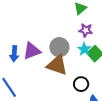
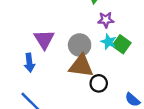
purple triangle: (32, 51) -> (44, 39), moved, turned -30
black circle: (81, 84) -> (99, 83), moved

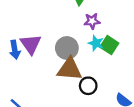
blue arrow: (29, 63) -> (15, 50), moved

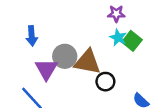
purple triangle: (31, 44) -> (46, 69), moved
gray circle: (67, 48) -> (65, 56), moved

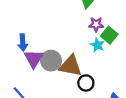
green square: (132, 41) -> (109, 35), moved
purple triangle: (46, 69) -> (34, 59), moved

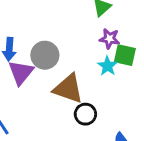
green square: (109, 35) -> (125, 55), turned -35
gray circle: (51, 61) -> (45, 55), moved

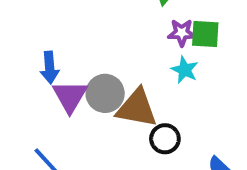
gray circle: (45, 55) -> (105, 93), moved
green square: (125, 55) -> (205, 34), moved

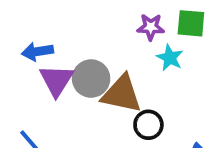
purple star: (182, 33) -> (151, 27), moved
blue arrow: (50, 67) -> (37, 52), turned 84

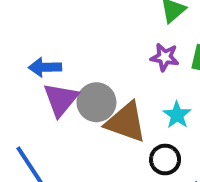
cyan star: (170, 58) -> (177, 115), moved
black circle: (148, 125) -> (165, 160), moved

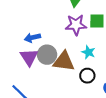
purple star: (165, 57) -> (76, 25), size x1.5
blue arrow: (45, 67) -> (32, 38), moved

